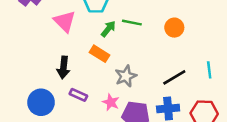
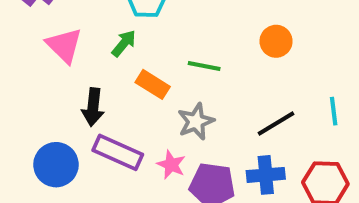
pink triangle: (65, 21) -> (64, 45), moved
green line: (132, 23) -> (204, 66), moved
green arrow: (108, 29) -> (124, 43), moved
purple rectangle: (78, 95) -> (118, 152), size x1.6

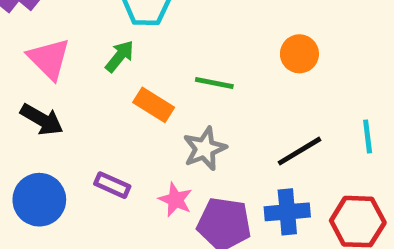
black arrow: (93, 107) -> (42, 119), moved, turned -66
purple rectangle: (118, 152) -> (112, 185), size x0.6

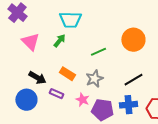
orange circle: (299, 54) -> (133, 40), size x1.5
green line: (214, 83) -> (98, 52), turned -35
orange rectangle: (154, 105) -> (67, 74), moved
black arrow: (42, 119) -> (37, 78), moved

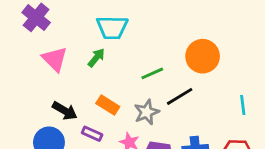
black line: (133, 80) -> (180, 96), moved

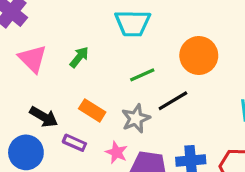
cyan trapezoid: (112, 28) -> (133, 23), moved

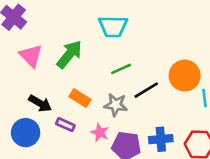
orange circle: (199, 56) -> (185, 76), moved
green arrow: (79, 57) -> (69, 54), size x1.6
gray star: (136, 118) -> (116, 105), turned 30

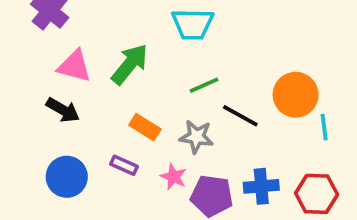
pink triangle: (31, 56) -> (74, 66), turned -30
black line: (146, 90) -> (240, 116), turned 60
black arrow: (40, 103) -> (63, 110), moved

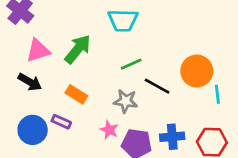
pink triangle: (74, 66) -> (38, 51), turned -32
orange rectangle: (145, 127) -> (76, 94), moved
purple rectangle: (124, 165) -> (61, 122), moved

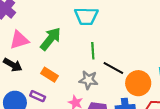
green line: (131, 64) -> (93, 51), turned -70
orange circle: (197, 71) -> (138, 83), moved

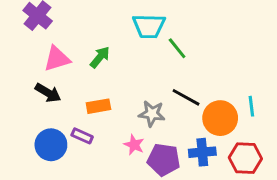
green arrow: (51, 39) -> (100, 57), size x0.7
green line: (93, 51) -> (177, 48), moved, turned -35
orange rectangle: (50, 75) -> (98, 106), turned -42

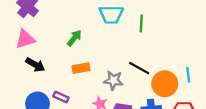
green line: (177, 48) -> (141, 23), moved, turned 42
pink triangle: (57, 59) -> (25, 39), moved
orange rectangle: (98, 106) -> (81, 68), moved

